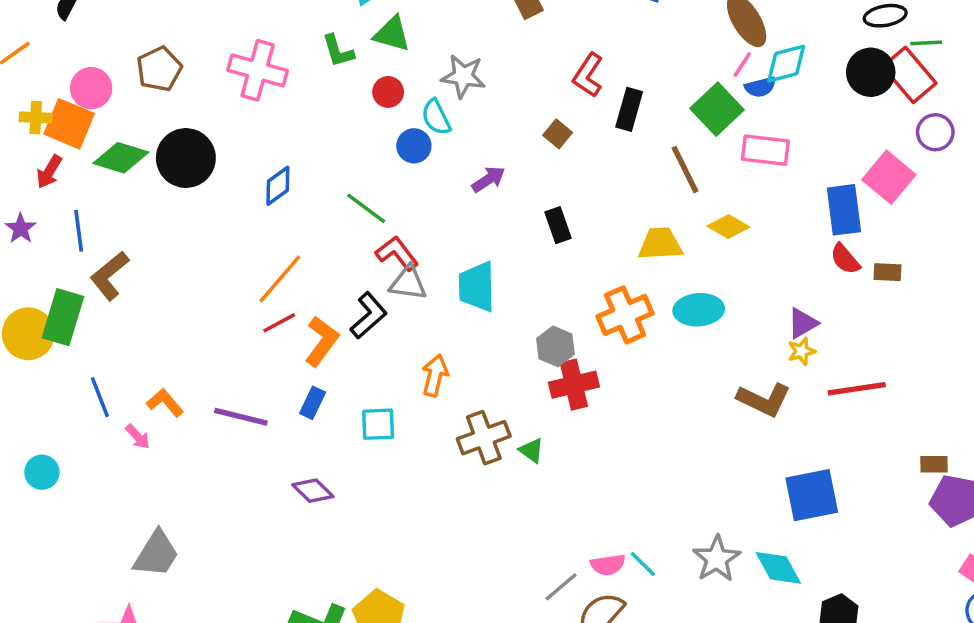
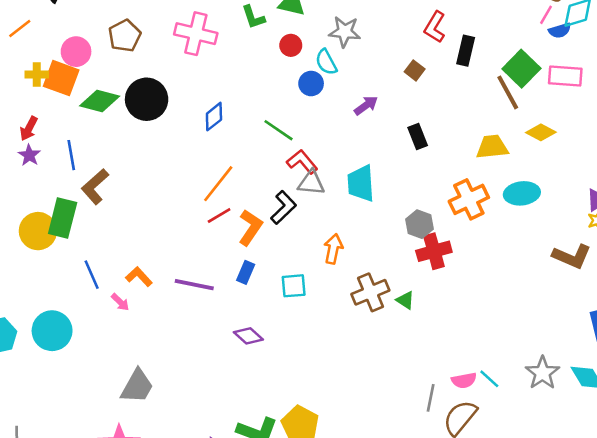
green square: (717, 109) -> (521, 69), moved
red arrow: (49, 172) -> (29, 128), moved
cyan circle: (42, 472) -> (52, 331), size x1.6
gray line: (561, 587) -> (431, 398), turned -36

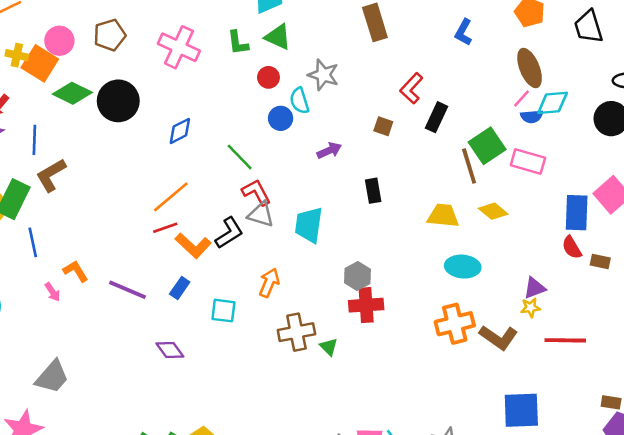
brown square: (415, 70) -> (383, 126), turned -30
orange cross: (469, 199) -> (455, 324), moved
orange L-shape: (250, 227) -> (193, 246), turned 87
blue line: (92, 275) -> (33, 242), moved

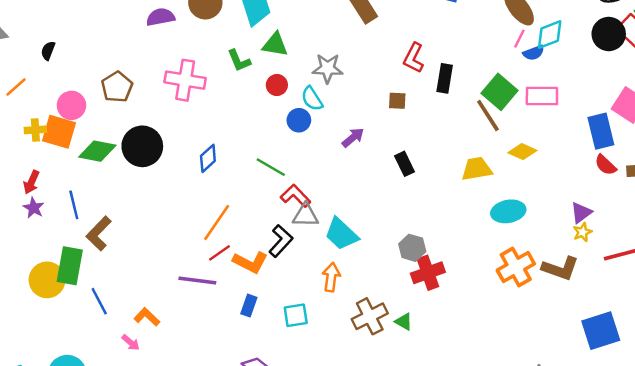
cyan trapezoid: (309, 225) -> (341, 234), moved, turned -39
purple line: (128, 290) -> (197, 281), moved

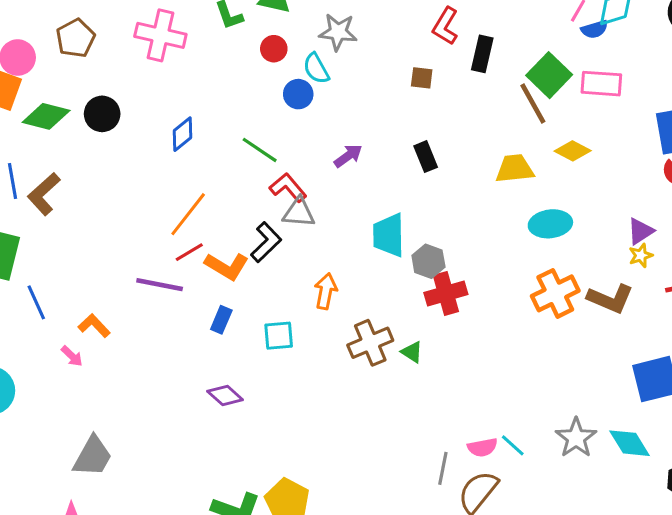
purple arrow: (353, 138) -> (348, 156), moved
black circle: (142, 146) -> (102, 114), size x0.7
brown L-shape: (99, 234) -> (44, 194), moved
cyan trapezoid: (341, 234) -> (389, 235), moved, turned 42

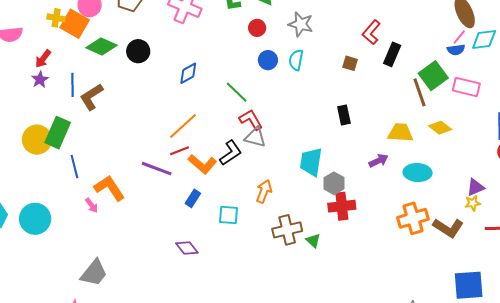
blue semicircle: (595, 29) -> (456, 50), moved
cyan semicircle: (316, 69) -> (296, 60), moved, turned 30
purple arrow: (348, 156) -> (379, 161), moved
orange L-shape: (94, 326) -> (109, 188), size x1.5

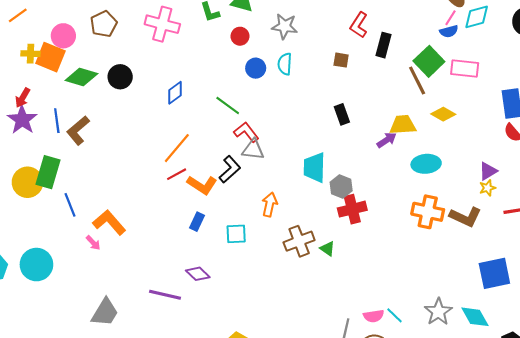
purple star: (40, 80) -> (22, 120), size x1.6
purple arrow: (379, 161) -> (387, 140), moved
purple line: (157, 169) -> (165, 295), moved
orange cross: (413, 218) -> (428, 212), turned 36

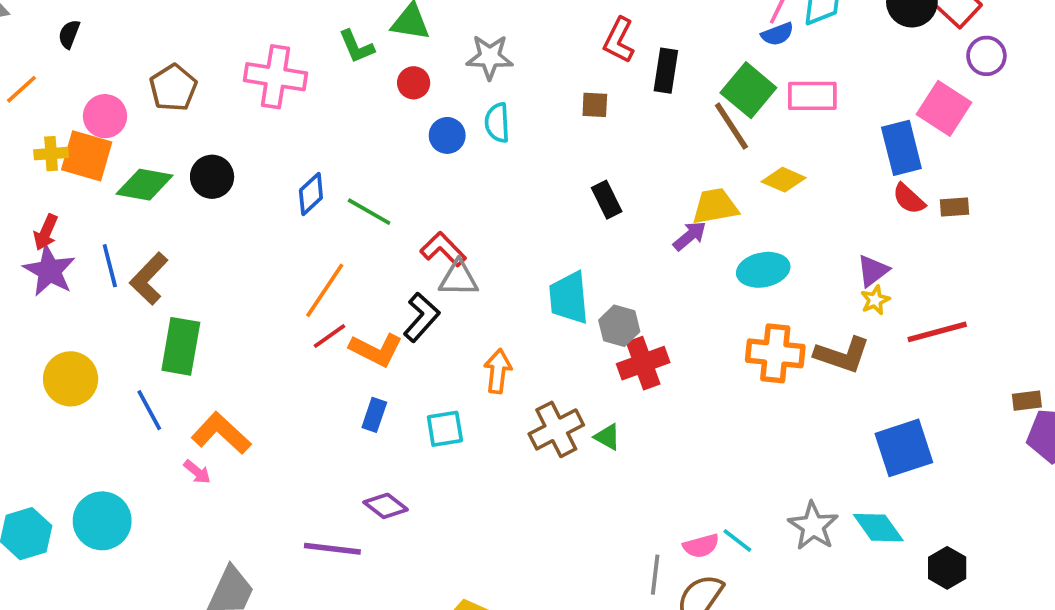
green line: (228, 106) -> (369, 212), moved
green rectangle: (48, 172) -> (181, 346), moved

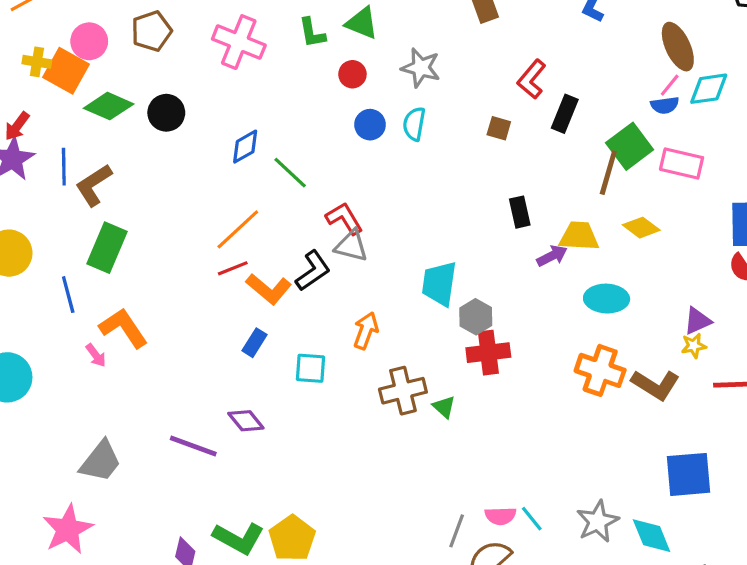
brown line: (731, 126) -> (608, 173), turned 36
black rectangle: (607, 200) -> (520, 212), moved

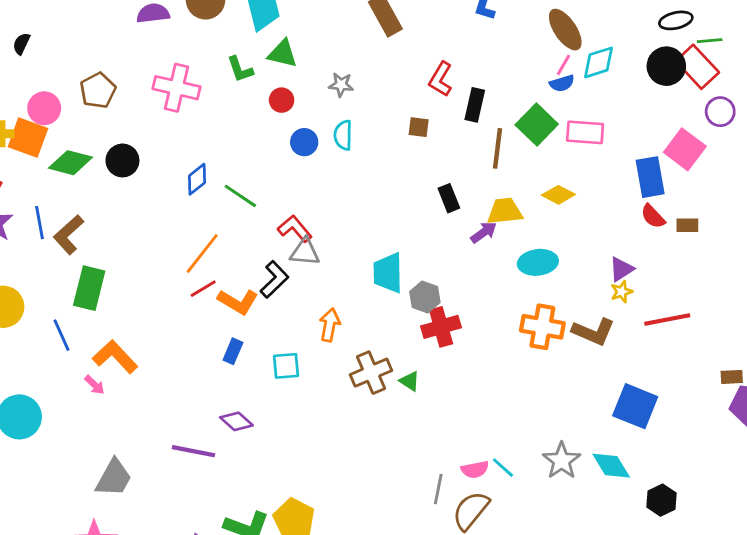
gray star: (421, 68) -> (341, 85), size x0.7
brown line: (608, 173) -> (498, 148), moved
blue square: (688, 474) -> (635, 406), turned 36

